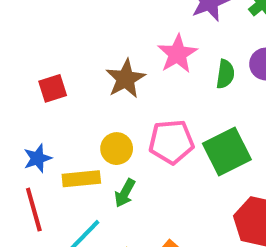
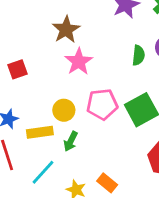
pink star: (177, 54) -> (79, 62), moved
brown star: (126, 79) -> (66, 30), moved

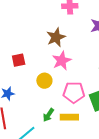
yellow circle: (64, 110) -> (44, 81), moved
yellow rectangle: (40, 132) -> (69, 117), moved

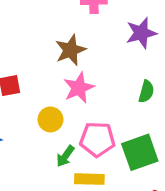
green arrow: (48, 115) -> (65, 156), moved

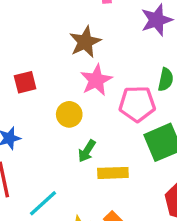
pink pentagon: (97, 139) -> (137, 104), moved

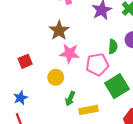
pink star: (96, 80) -> (69, 53), turned -30

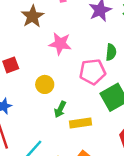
brown star: (59, 30) -> (33, 16), moved
pink star: (69, 53) -> (60, 44), moved

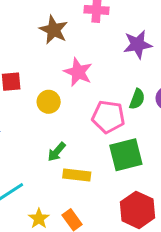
brown star: (33, 16) -> (54, 30), turned -30
yellow circle: (45, 84) -> (49, 102), moved

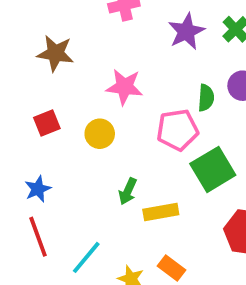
brown star: (54, 30) -> (55, 53), moved

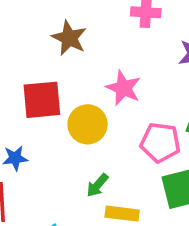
red square: (47, 123) -> (42, 100), size x1.6
yellow circle: (100, 134) -> (88, 124), size x1.4

